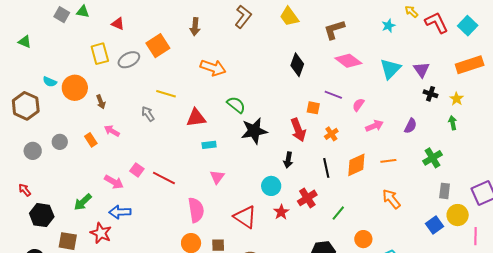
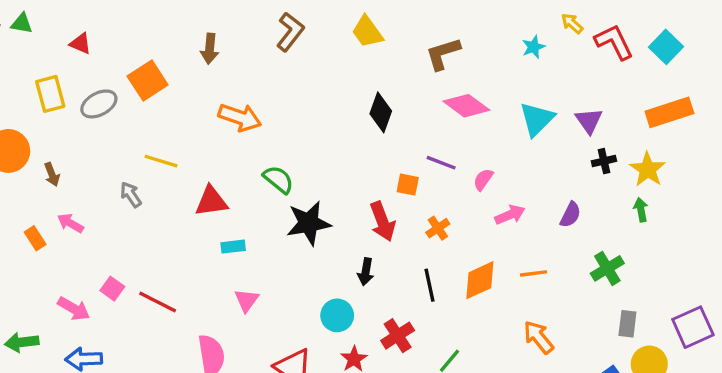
black cross: (430, 94) -> (604, 161), turned -32
yellow star: (457, 99) -> (648, 169), size x1.5
green arrow: (83, 202) -> (22, 342), turned 36

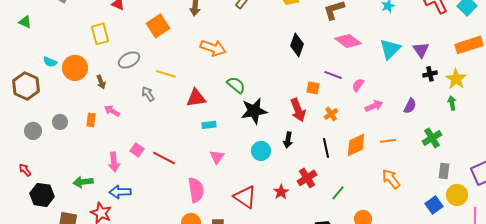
gray ellipse: (99, 104) -> (129, 60), moved
orange rectangle: (35, 238) -> (91, 120), turned 40
pink arrow: (74, 309) -> (114, 162), turned 54
cyan circle: (337, 315) -> (261, 151), moved

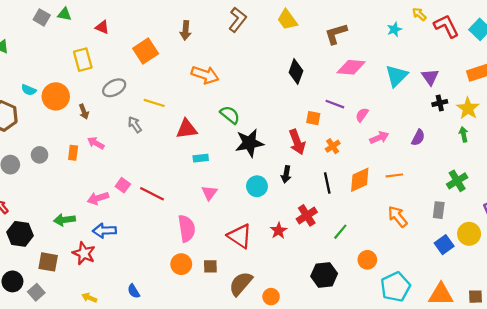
pink diamond: (348, 41) -> (351, 67), turned -32
green cross: (432, 138) -> (457, 181), moved
pink arrow: (114, 162) -> (98, 198), turned 78
gray rectangle: (444, 171) -> (439, 210), moved

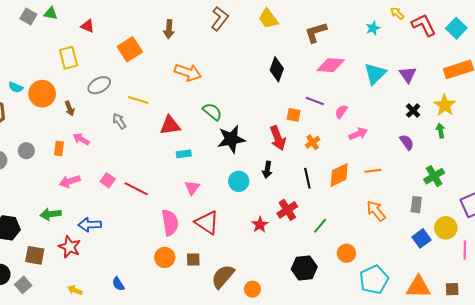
black cross: (440, 103) -> (413, 111), moved, turned -32
purple semicircle: (418, 138) -> (407, 142), moved, turned -63
pink arrow: (98, 198) -> (70, 181), moved
red triangle: (240, 236) -> (207, 223), moved

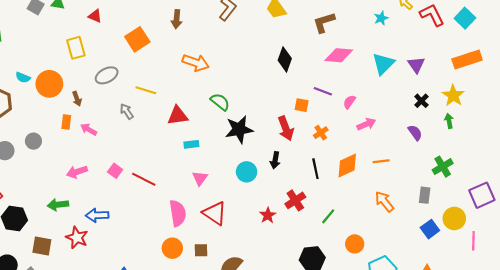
orange rectangle: (59, 149) -> (66, 122), moved

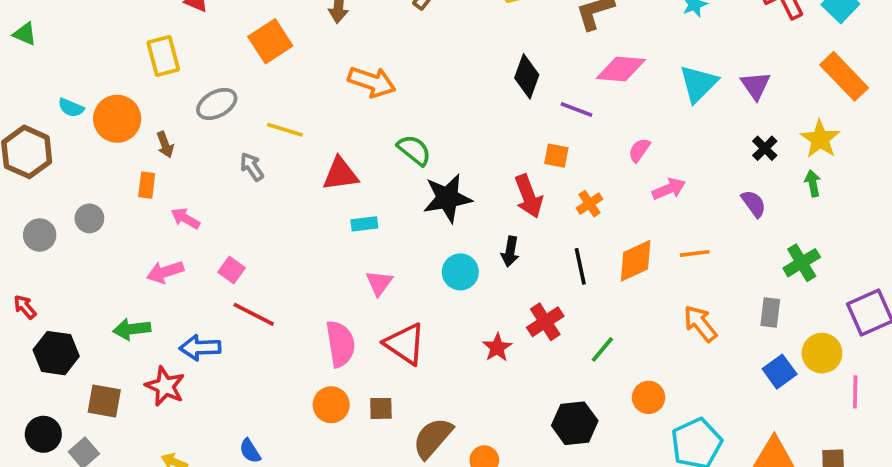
orange rectangle: (467, 59) -> (844, 76), turned 64
purple line: (323, 91) -> (577, 110), moved
pink arrow: (89, 129) -> (185, 218), moved
red line: (144, 179) -> (254, 314), moved

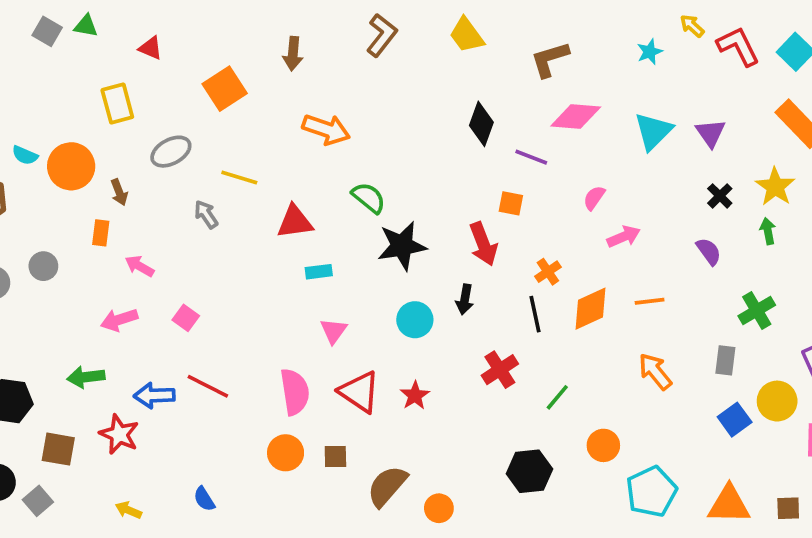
orange cross: (589, 204) -> (548, 272), moved
red line: (254, 314) -> (208, 386), moved
red star: (497, 348) -> (415, 396), moved

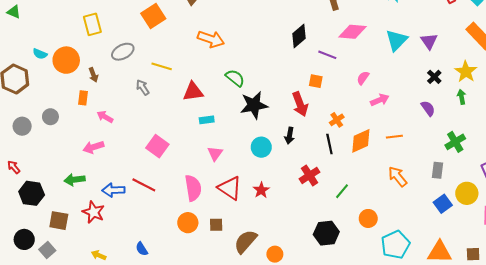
black diamond: (481, 124) -> (299, 36), turned 30
pink square: (186, 318) -> (157, 146), moved, size x1.5

